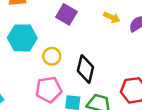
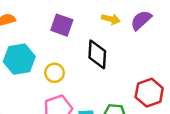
black diamond: (85, 69) -> (97, 54), moved

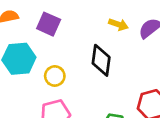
purple square: (62, 25) -> (49, 24), moved

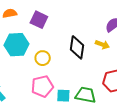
yellow arrow: (118, 24) -> (102, 45), moved

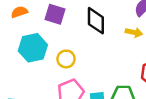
black diamond: (77, 47) -> (96, 21), moved

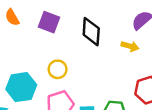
orange semicircle: (19, 12) -> (12, 17), turned -105
cyan hexagon: (33, 48) -> (21, 87), moved

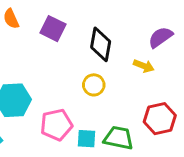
yellow circle: (58, 69) -> (94, 85), moved

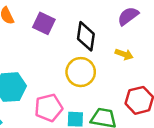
purple semicircle: (160, 37) -> (128, 16), moved
yellow circle: (94, 85) -> (81, 72), size x1.5

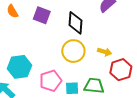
yellow arrow: (124, 54) -> (105, 52), moved

